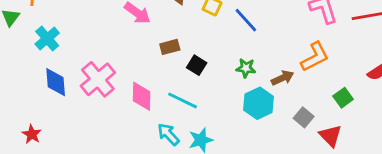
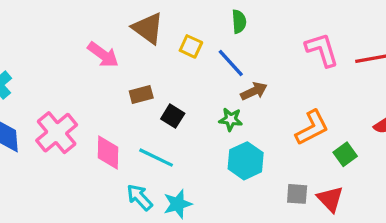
orange L-shape: (315, 57) -> (312, 128), moved
brown arrow: (283, 78) -> (254, 91), moved
gray square: (304, 117) -> (297, 194), moved, turned -36

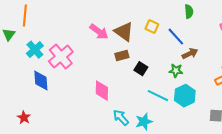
green semicircle: (239, 22) -> (189, 12), moved
brown triangle: (148, 28) -> (124, 32), moved
pink cross: (57, 133) -> (61, 57), moved
cyan line: (156, 158) -> (158, 96), moved

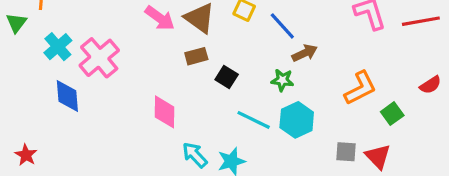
red star: (24, 118) -> (26, 155), moved

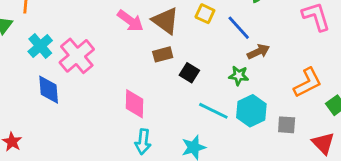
gray square: (346, 152) -> (287, 125), moved
cyan arrow: (195, 155) -> (143, 142), moved, turned -130

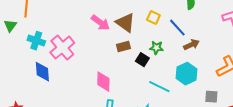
cyan cross: (40, 46) -> (36, 41), turned -30
green star: (239, 76) -> (156, 48), moved
cyan hexagon: (251, 111) -> (186, 74), moved

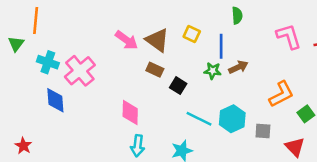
blue line: (177, 28) -> (221, 46), turned 42
brown rectangle: (123, 47) -> (155, 70), turned 40
green star: (156, 48) -> (213, 71), moved
cyan hexagon: (186, 74) -> (232, 119), moved

